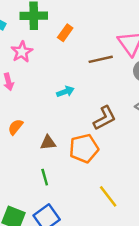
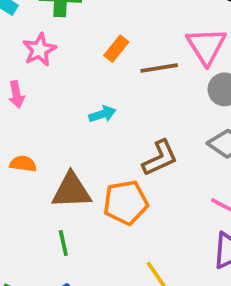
orange rectangle: (65, 33) -> (116, 49), moved
orange semicircle: (15, 127) -> (23, 164), turned 56
brown triangle: (48, 143) -> (71, 191), size x1.6

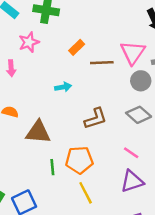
orange pentagon: (126, 203) -> (79, 160), moved
green line: (63, 243) -> (52, 167), moved

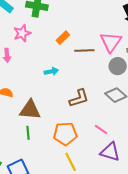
pink line: (131, 153) -> (101, 129), moved
green line: (52, 167) -> (28, 133), moved
purple triangle: (132, 181) -> (110, 152), turned 35

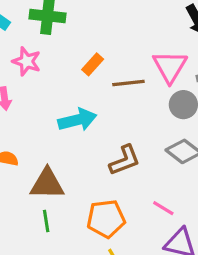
pink star: (22, 33) -> (27, 61), turned -30
cyan arrow: (51, 71) -> (77, 120), size x1.6

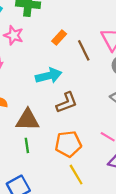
brown line: (128, 83) -> (84, 50), turned 70
brown L-shape: (125, 160) -> (67, 103), moved

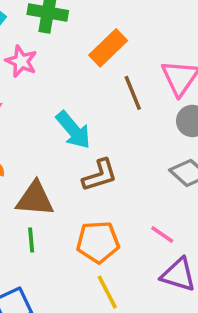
orange rectangle: (59, 37) -> (108, 48), moved, size x1.5
cyan arrow: (49, 76) -> (73, 130), turned 60

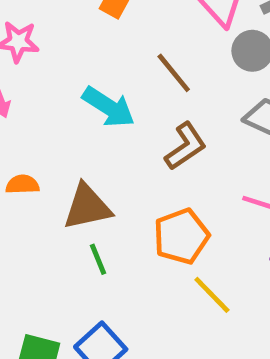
brown line: (133, 93) -> (174, 73), moved
brown L-shape: (100, 175) -> (186, 146), moved

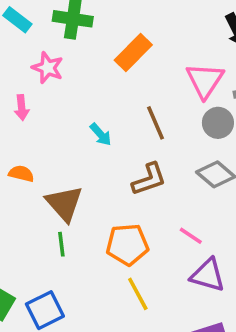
cyan arrow: (109, 107) -> (101, 134), size x0.6
brown triangle: (87, 207) -> (64, 203), turned 45

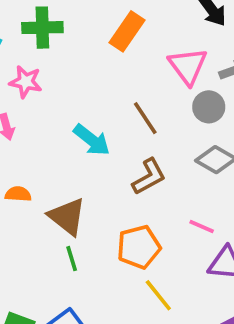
orange rectangle: (133, 53) -> (127, 31), moved
cyan arrow: (101, 134) -> (92, 140), size x1.5

